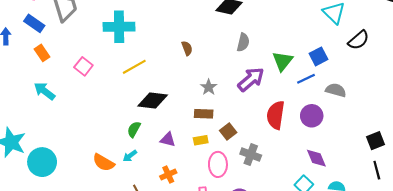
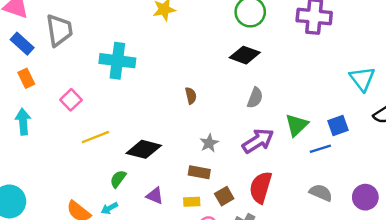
yellow line: (134, 67) -> (95, 137), moved
gray semicircle: (336, 90) -> (321, 193), moved
cyan arrow: (44, 91) -> (23, 122), turned 40
red semicircle: (276, 115) -> (261, 187), moved
purple circle: (312, 116) -> (365, 197), moved

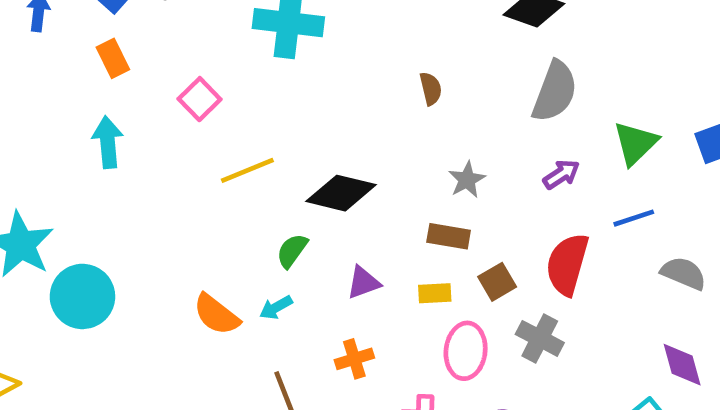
gray semicircle: (255, 98) -> (555, 91), size x1.5
purple arrow: (258, 141) -> (561, 174), size x0.6
blue line: (320, 149) -> (634, 218), moved
purple triangle: (155, 196) -> (363, 283), turned -42

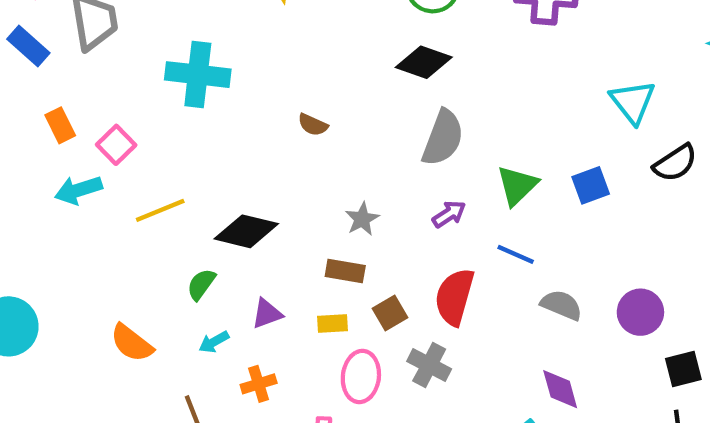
orange rectangle: (113, 58) -> (60, 125), moved
brown semicircle: (431, 89) -> (313, 125), moved, turned 128
cyan arrow: (108, 142) -> (78, 190), moved, turned -102
blue line: (634, 218) -> (516, 254), turned 42
cyan arrow: (276, 307) -> (214, 342), moved

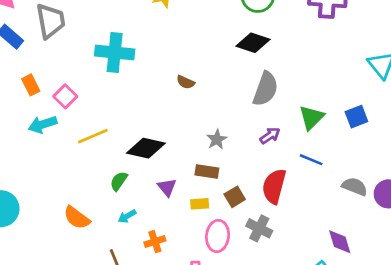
gray semicircle: (561, 305) -> (355, 187), moved
purple triangle: (267, 314) -> (167, 187), moved, turned -48

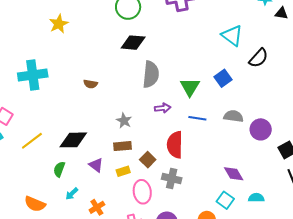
purple arrow: (270, 136) -> (163, 108), turned 42
gray semicircle: (355, 187) -> (233, 116), moved

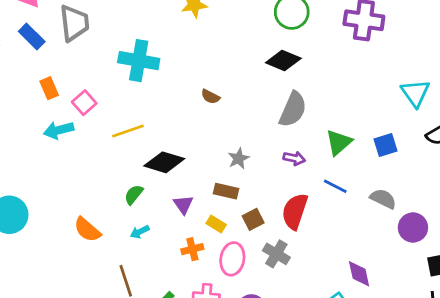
yellow line: (32, 141) -> (128, 131), moved
yellow rectangle: (123, 171) -> (216, 224), turned 32
orange cross: (97, 207) -> (192, 249), moved

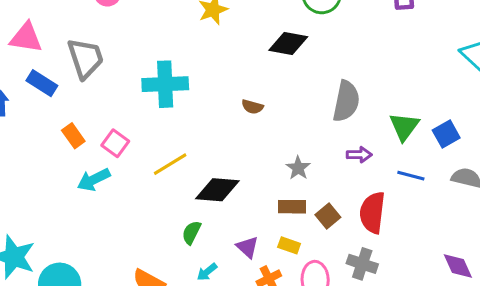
black diamond: (283, 61) -> (288, 44), moved
blue square: (386, 145) -> (446, 134), moved
purple triangle: (183, 205) -> (248, 247), moved
brown square: (253, 219) -> (328, 216), moved

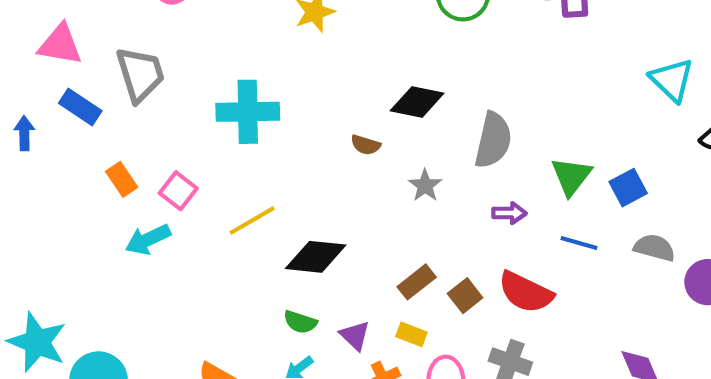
black diamond: (288, 44) -> (417, 102), moved
gray star: (298, 168) -> (425, 186), moved
brown rectangle: (292, 207) -> (417, 282), turned -40
red semicircle: (372, 213) -> (526, 292), turned -72
green semicircle: (191, 233) -> (300, 322), moved, turned -100

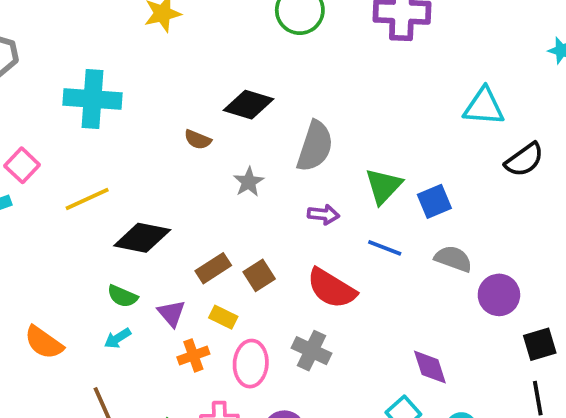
cyan triangle: (672, 80) -> (484, 107), turned -45
brown rectangle: (417, 282) -> (213, 268), moved
brown square: (465, 296) -> (259, 275), moved

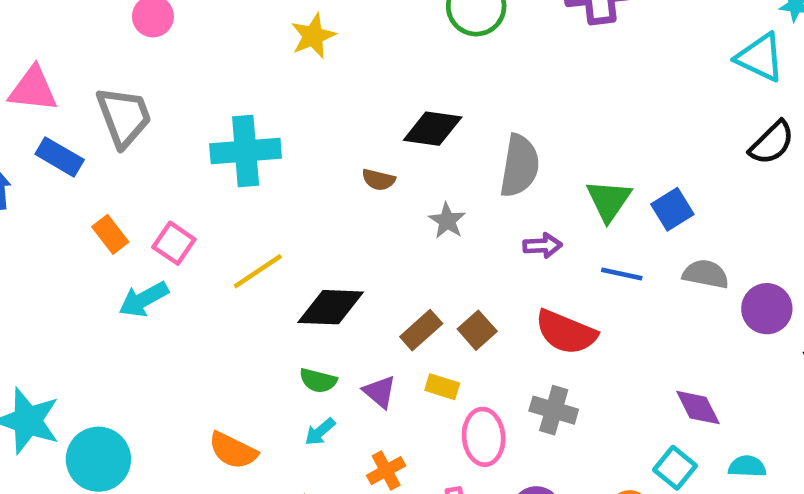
cyan triangle: (484, 107) -> (760, 57), moved, turned 30
orange cross: (193, 355) -> (386, 471), moved

